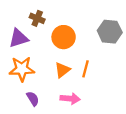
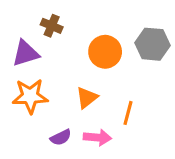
orange circle: (64, 37) -> (105, 52), moved
orange line: (86, 69) -> (128, 113), moved
purple semicircle: (33, 99) -> (61, 137), moved, turned 96

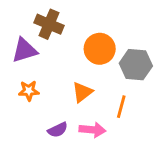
brown cross: (52, 26) -> (49, 24), size x1.4
gray hexagon: (152, 44) -> (136, 65), moved
orange star: (30, 96) -> (29, 91), size x0.6

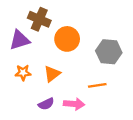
orange circle: (100, 49) -> (67, 39), moved
orange triangle: (82, 92) -> (52, 74), moved
orange line: (121, 107) -> (97, 85), turned 66

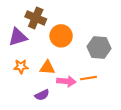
orange triangle: (52, 74) -> (47, 68), turned 42
pink arrow: (74, 104) -> (66, 81), moved

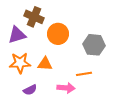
orange star: (21, 66) -> (20, 63), size x1.5
pink arrow: (66, 81) -> (66, 88), moved
purple semicircle: (42, 95) -> (30, 90), moved

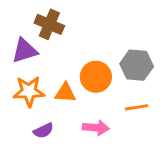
orange circle: (58, 34) -> (96, 77), moved
orange line: (84, 74) -> (137, 107), moved

